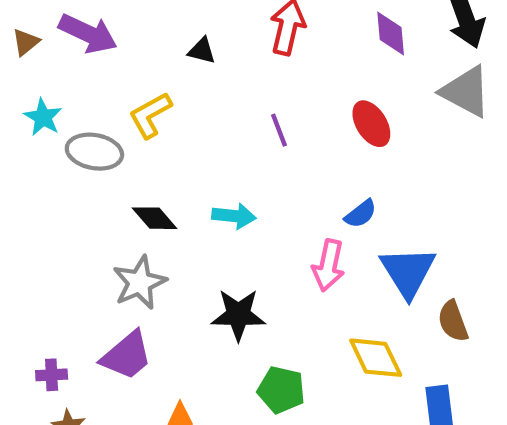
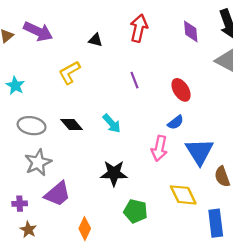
cyan star: (43, 117) -> (15, 86), moved
red ellipse: (371, 124) -> (181, 90), moved
gray ellipse: (94, 152) -> (32, 126), moved
cyan arrow: (234, 216) -> (112, 123), turned 42
gray star: (140, 283) -> (38, 162), moved

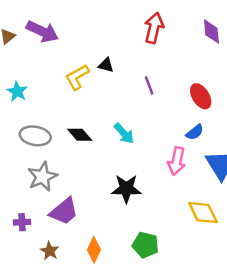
black triangle: (95, 40) -> (106, 65), moved
green pentagon: (136, 211) -> (146, 245), moved
brown star: (28, 230) -> (50, 251), moved

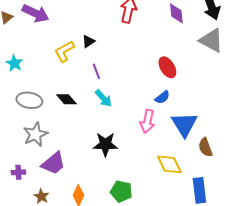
black triangle: (106, 65) -> (88, 41), turned -48
purple line: (149, 85) -> (96, 71), moved

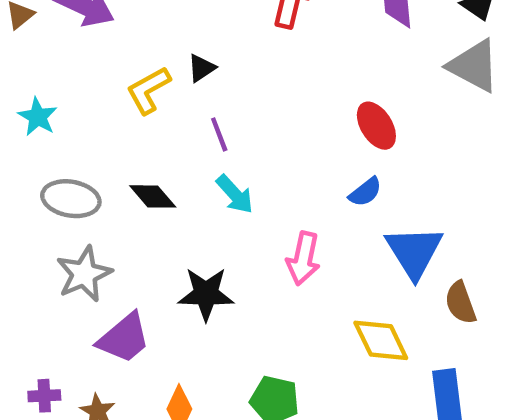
pink arrow: (147, 121) -> (303, 258), moved
black star: (105, 144) -> (206, 294), moved
purple cross: (18, 172) -> (44, 396), moved

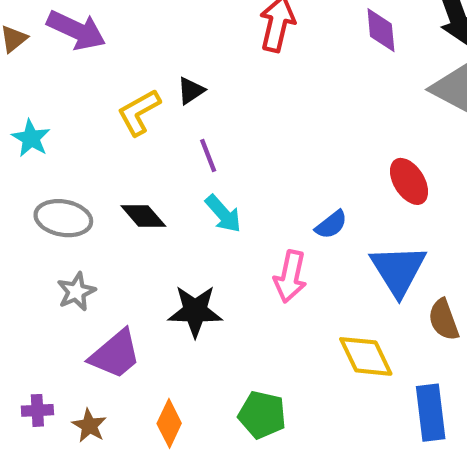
red ellipse: (376, 126) -> (409, 181), moved
blue semicircle: (365, 192) -> (331, 225), moved
gray star: (84, 274) -> (76, 292), size x0.7

